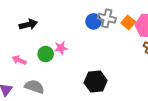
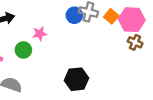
pink star: (61, 48) -> (40, 34), moved

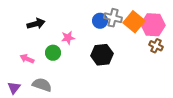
orange square: (111, 16) -> (134, 22), size x1.5
black hexagon: (77, 79) -> (102, 55), moved

